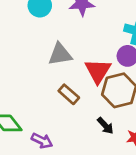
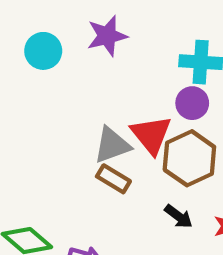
gray triangle: (60, 54) -> (112, 145), moved

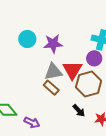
purple star: (107, 36) -> (53, 44), moved
cyan circle: (43, 51) -> (27, 39), moved

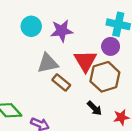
gray triangle: (53, 72) -> (48, 63), moved

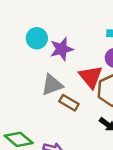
cyan circle: (31, 26) -> (37, 38), moved

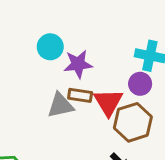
brown rectangle: (69, 103) -> (80, 95), moved, turned -30

